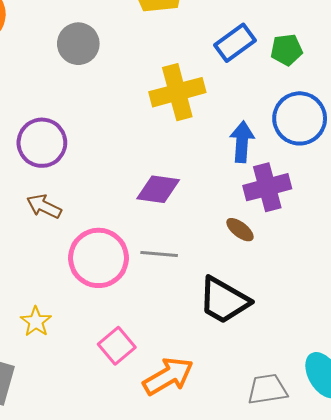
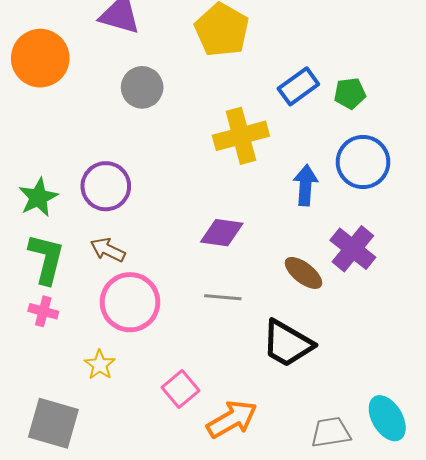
purple cross: (267, 187) -> (353, 249), moved, turned -36
brown ellipse: (240, 230) -> (303, 273), size x1.4
pink circle: (98, 258) -> (130, 302), moved

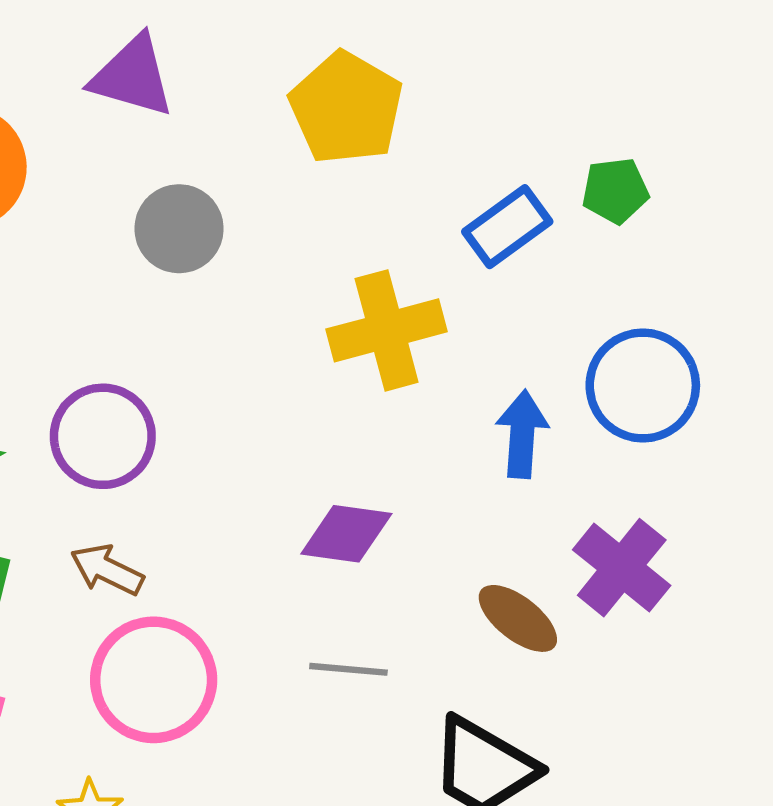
green pentagon: (350, 93) -> (615, 191), moved

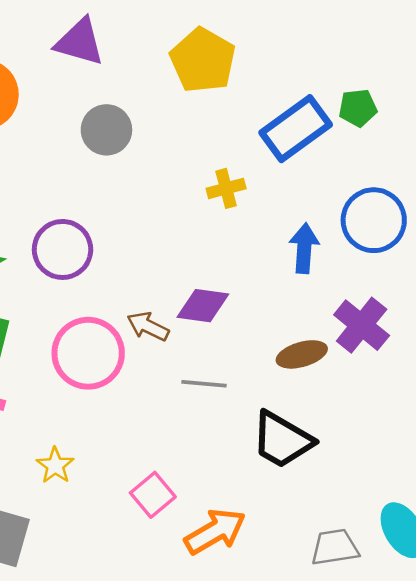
blue rectangle: (507, 227) -> (296, 129), size x1.4
yellow cross: (387, 330) -> (226, 188), size x0.6
brown arrow: (107, 570) -> (148, 326), moved
brown ellipse: (518, 618) -> (302, 354), turned -54
pink circle: (154, 680) -> (88, 353), moved

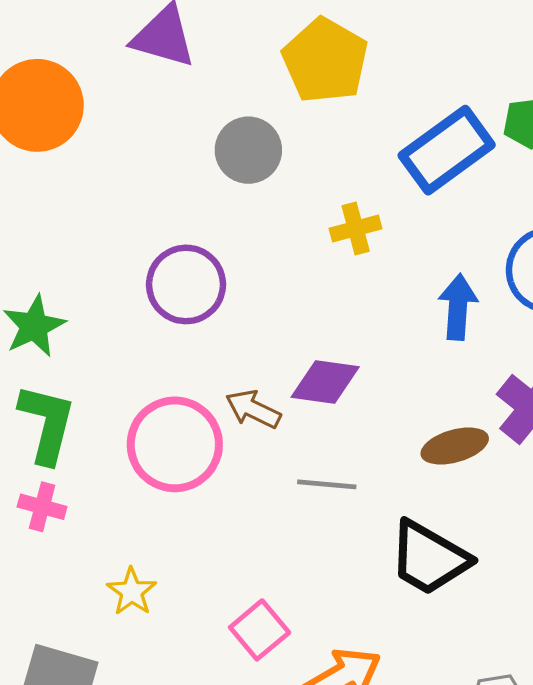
gray circle: (106, 130) -> (248, 150), moved
purple circle: (63, 249) -> (186, 284), moved

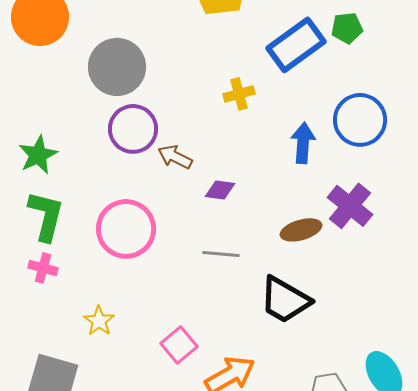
gray circle: (248, 150) -> (117, 67), moved, size x1.4
purple diamond: (325, 382) -> (220, 190), size x0.7
brown arrow: (253, 409) -> (175, 157), moved

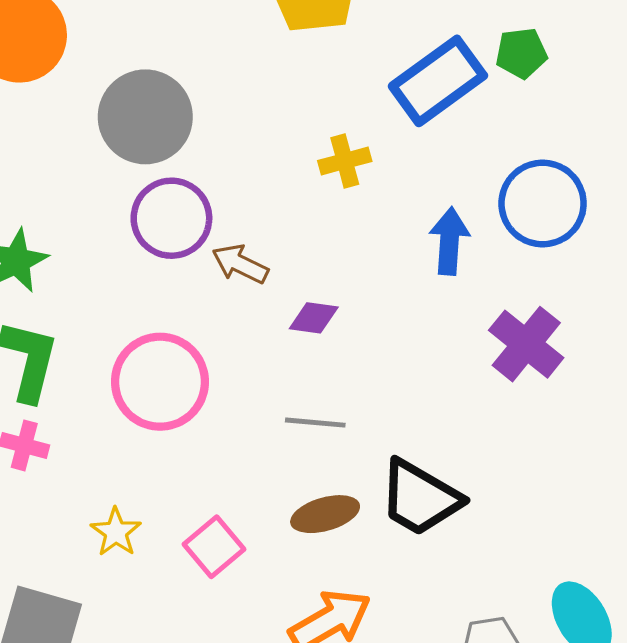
brown ellipse: (301, 230) -> (325, 514), moved
pink square: (179, 345) -> (214, 547), moved

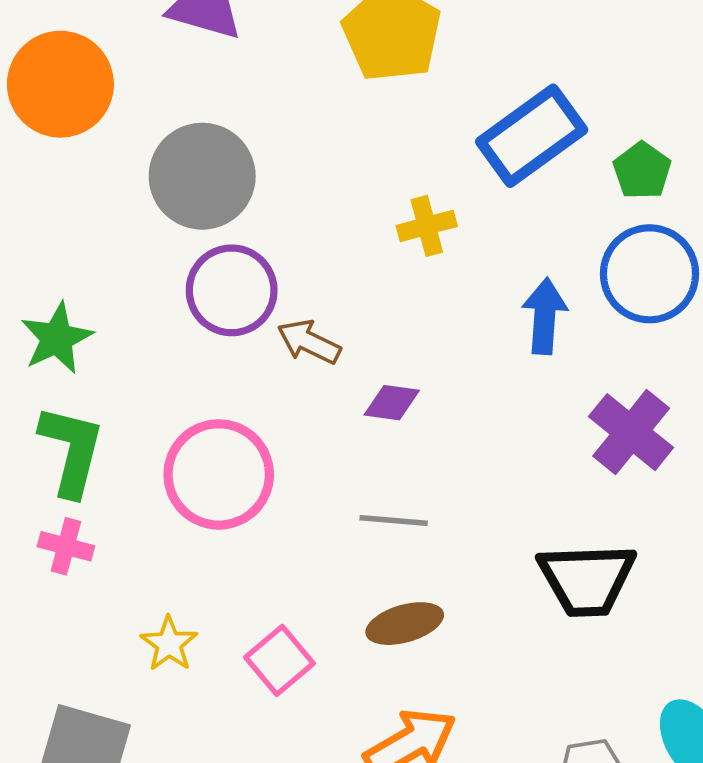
green pentagon: (521, 53) -> (642, 171), moved, turned -30
black trapezoid: (420, 498) -> (587, 579), moved, turned -32

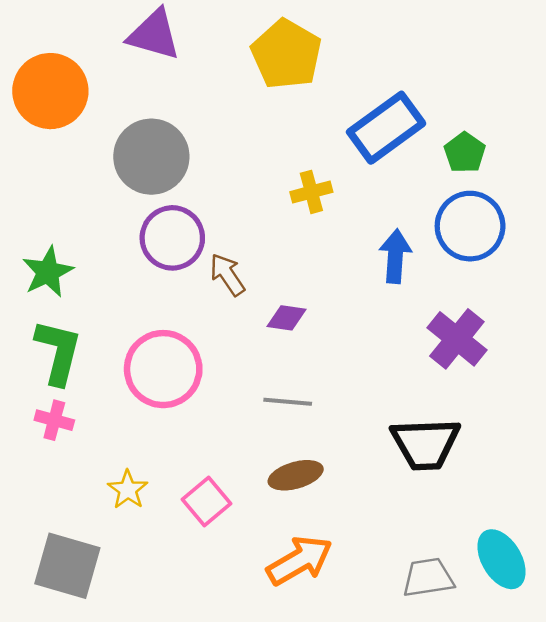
brown arrow: (309, 342) -> (227, 275), turned 30

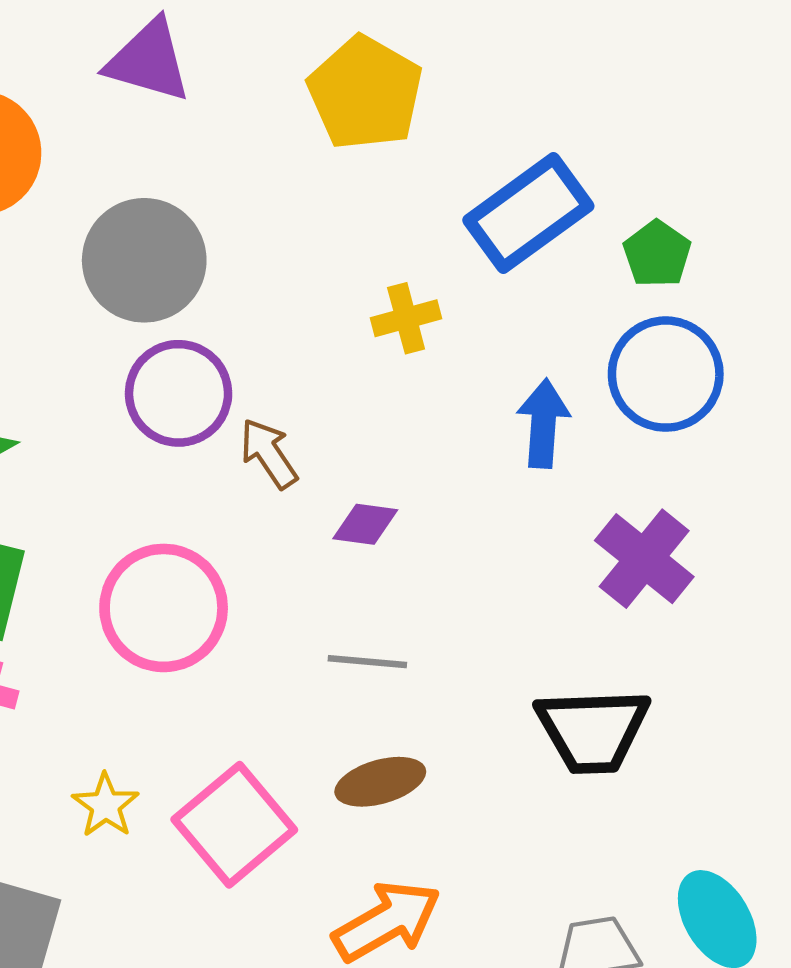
pink square: (206, 501) -> (234, 825), size x1.5

